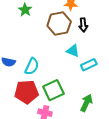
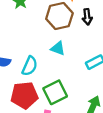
cyan triangle: (73, 51) -> (58, 48), moved

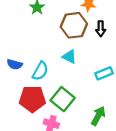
green square: (55, 92) -> (63, 99), turned -30

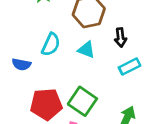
black arrow: (101, 29) -> (120, 38), moved
cyan semicircle: (40, 71) -> (51, 44), moved

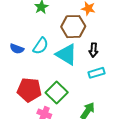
cyan triangle: (86, 50) -> (66, 55), size x1.6
blue semicircle: (21, 64) -> (17, 49), moved

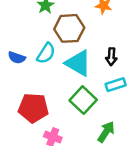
brown hexagon: (73, 27) -> (69, 28), moved
green square: (57, 93) -> (83, 100), moved

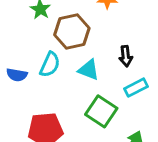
cyan triangle: (78, 63) -> (89, 70), size x0.7

